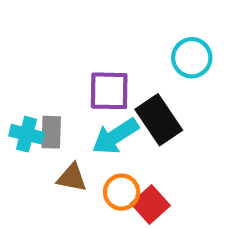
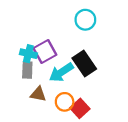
cyan circle: (192, 58) -> (85, 20), moved
purple square: (109, 91) -> (45, 51), moved, turned -30
cyan cross: (26, 134) -> (28, 54), moved

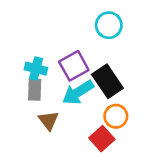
purple square: (45, 51) -> (74, 66), moved
brown triangle: (38, 94) -> (49, 120), turned 42
orange circle: (65, 102) -> (116, 116), moved

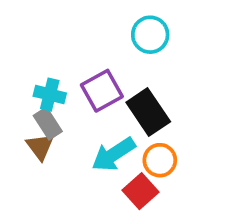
gray rectangle: (35, 90) -> (48, 124), turned -35
cyan arrow: (78, 92) -> (113, 154), moved
brown triangle: (49, 120) -> (40, 147), moved

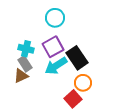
cyan circle: (150, 35) -> (55, 18), moved
brown triangle: (40, 147) -> (21, 76), turned 42
cyan arrow: (113, 154) -> (56, 66), moved

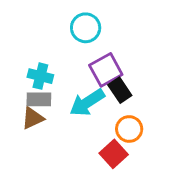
purple square: (53, 47) -> (106, 70), moved
black rectangle: (77, 58) -> (120, 90), size x0.7
gray rectangle: (25, 64) -> (39, 99), turned -56

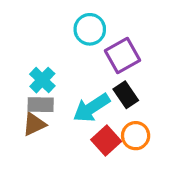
purple square: (106, 70) -> (122, 55), moved
cyan cross: (40, 76) -> (42, 80), turned 30
red square: (114, 154) -> (106, 141), moved

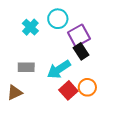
cyan cross: (42, 80) -> (30, 27), moved
black rectangle: (126, 95) -> (81, 51), moved
brown triangle: (34, 124) -> (15, 93), moved

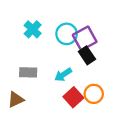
cyan circle: (58, 19) -> (67, 34), moved
cyan arrow: (59, 69) -> (63, 75), size x0.7

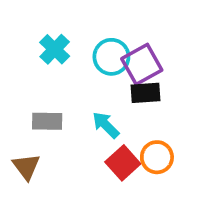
black rectangle: (87, 55) -> (146, 93), turned -60
cyan arrow: (63, 75) -> (106, 125), turned 78
brown triangle: (16, 100) -> (26, 167), turned -42

